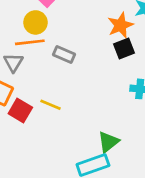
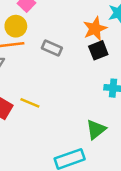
gray rectangle: (64, 54) -> (52, 48), moved
green triangle: (108, 142) -> (96, 130), moved

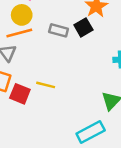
black square: (98, 50) -> (83, 27), moved

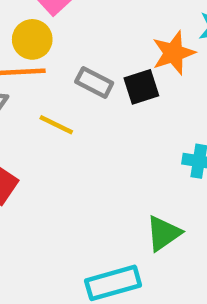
yellow line: (46, 85) -> (56, 125), moved

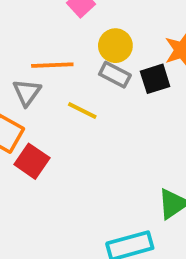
yellow circle: (32, 39) -> (115, 46), moved

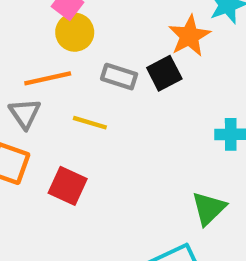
yellow circle: (115, 46) -> (75, 32), moved
red square: (32, 161) -> (68, 186), moved

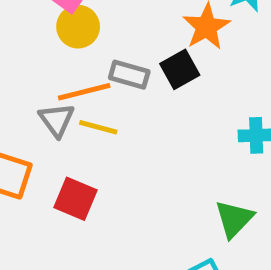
orange line: (48, 78) -> (84, 92), moved
gray triangle: (25, 113) -> (57, 120), moved

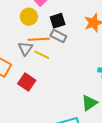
yellow circle: (78, 27) -> (29, 17), moved
black square: (180, 69) -> (58, 21), moved

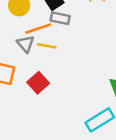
red square: (27, 82) -> (38, 83), turned 30

